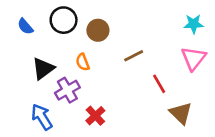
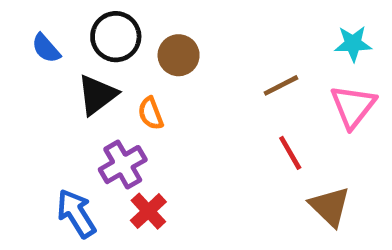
brown line: (134, 56) -> (281, 85), moved
black triangle: (43, 68) -> (97, 95), moved
red cross: (95, 116) -> (148, 211), moved

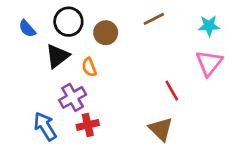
brown line: (281, 85) -> (154, 19), moved
brown triangle: (330, 206) -> (161, 129), moved
red cross: (148, 211) -> (88, 125), turned 30

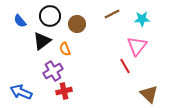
cyan star: (209, 26) -> (142, 19), moved
pink triangle: (209, 63) -> (137, 46), moved
blue arrow: (45, 126) -> (21, 92), moved, turned -35
brown triangle: (161, 129) -> (149, 94), moved

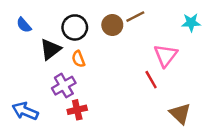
black circle: (50, 16) -> (75, 27), moved
cyan star: (142, 19) -> (191, 23), moved
brown circle: (77, 24) -> (112, 25), moved

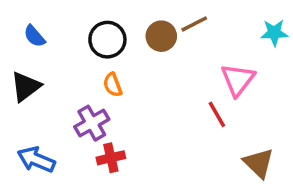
black triangle: (50, 49) -> (26, 87), moved

